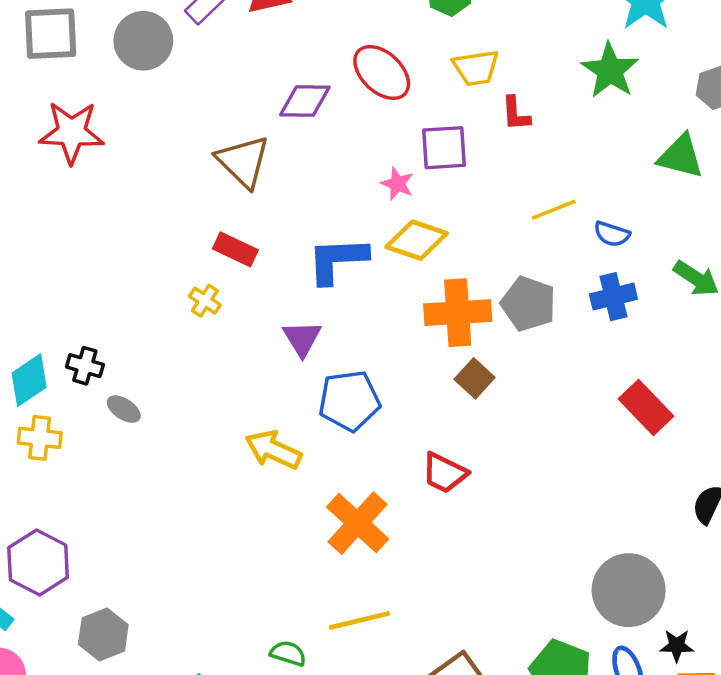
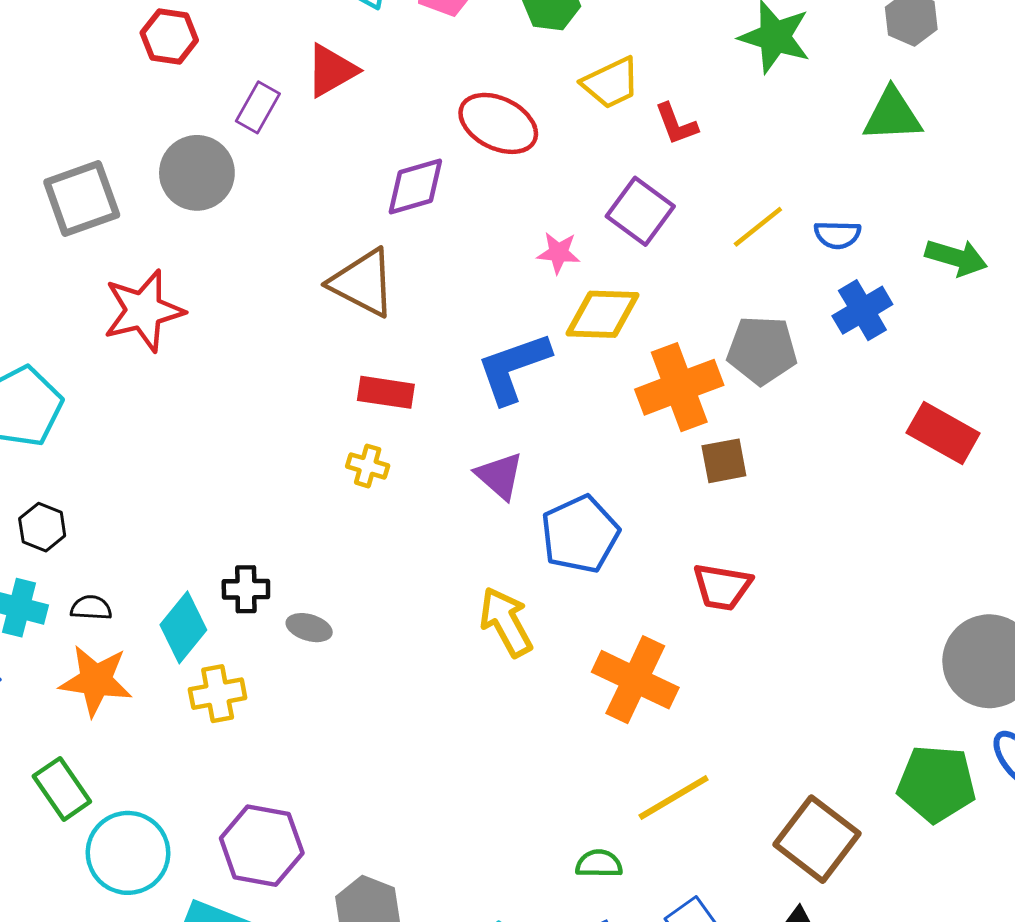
purple square: (444, 148) -> (640, 211), moved, turned -33
brown square: (475, 378) -> (724, 461), turned -36
yellow arrow: (273, 450) -> (506, 622), turned 54

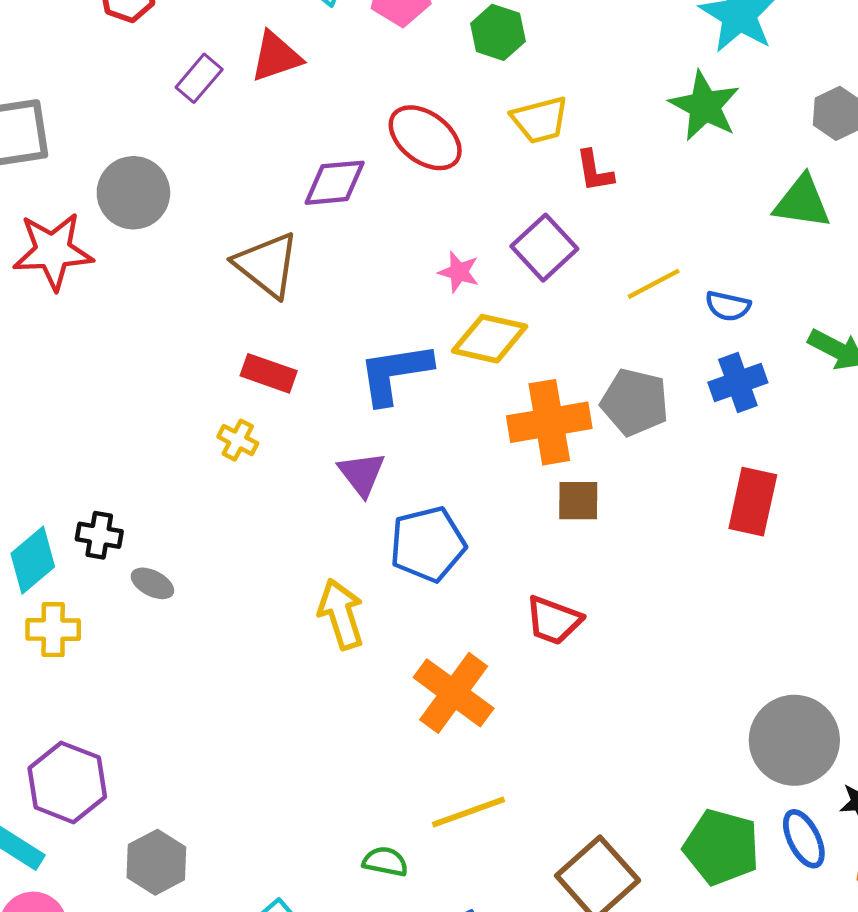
gray circle: (197, 173) -> (133, 193), moved
red rectangle: (943, 433) -> (753, 502), moved, turned 62

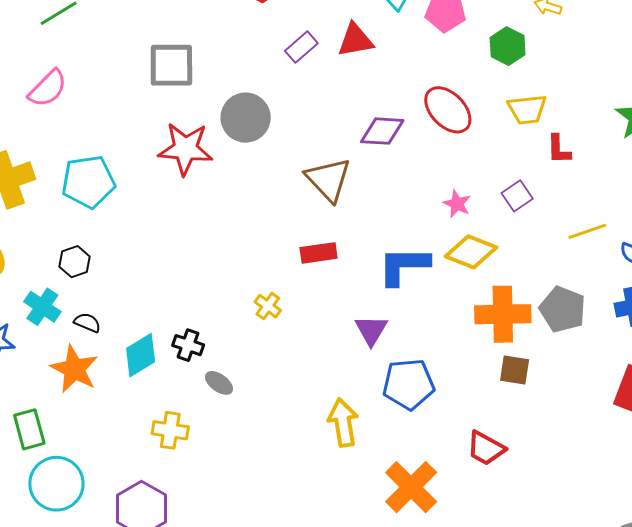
purple square: (544, 248) -> (517, 196), size x0.7
red rectangle: (269, 373) -> (319, 253), turned -36
yellow cross: (238, 440) -> (268, 306), moved
yellow cross: (53, 630) -> (170, 430), moved

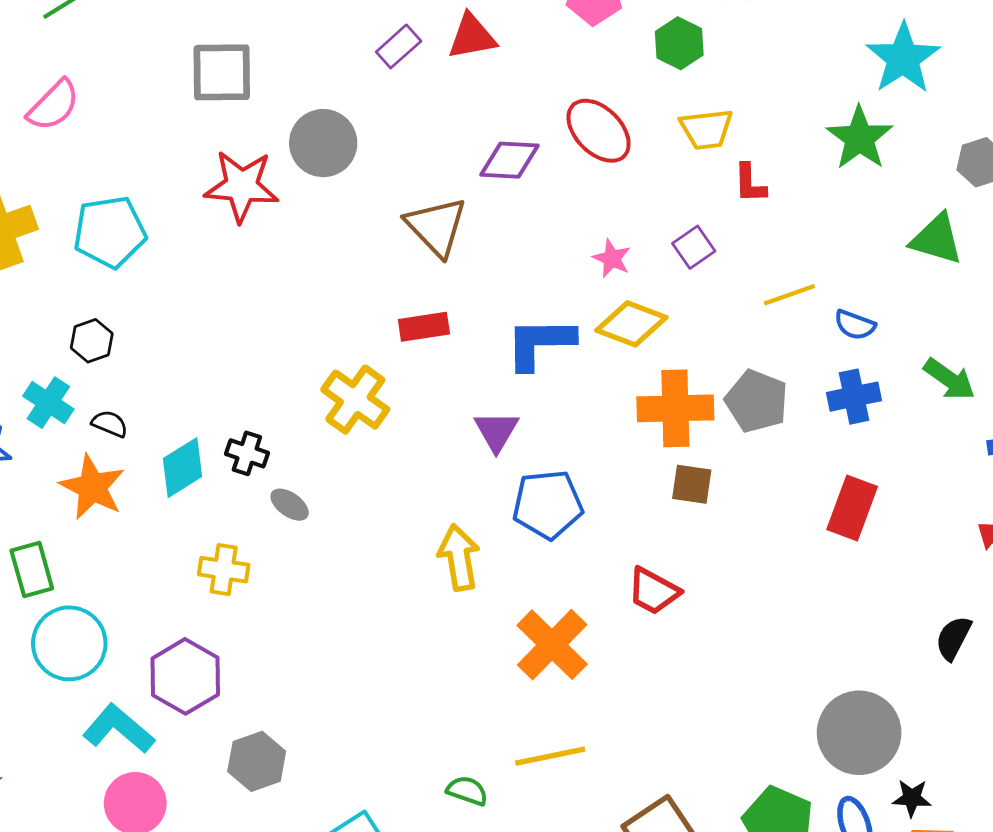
yellow cross: (268, 306) -> (355, 400), size x1.8

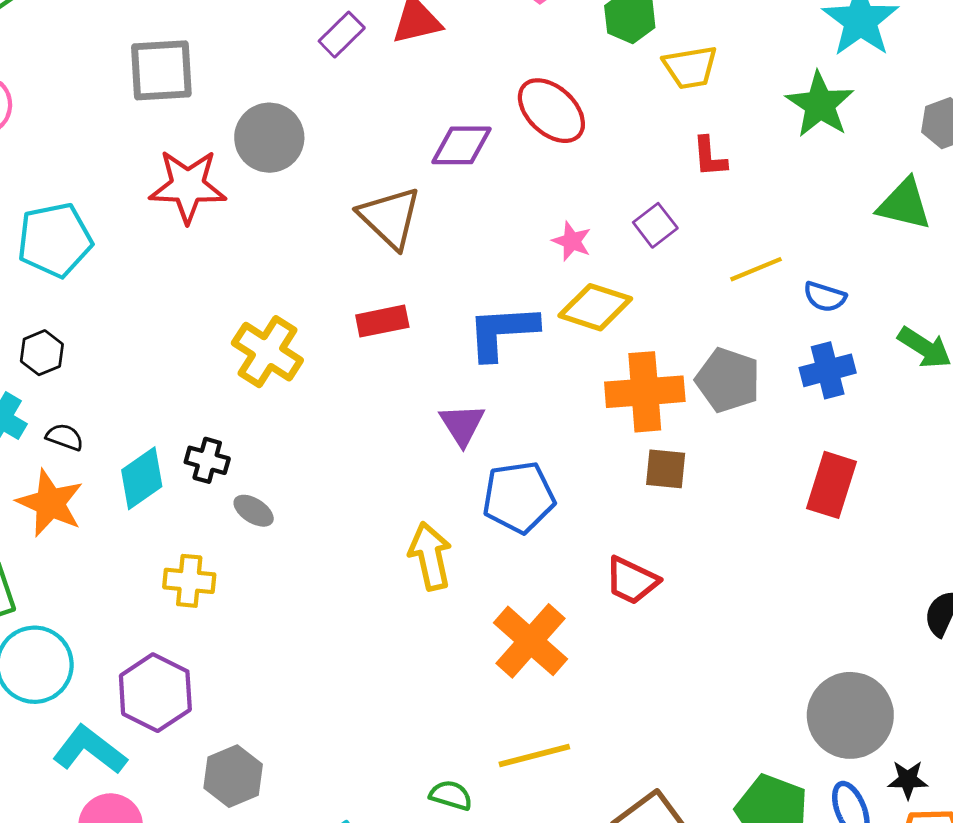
yellow trapezoid: (706, 129) -> (690, 67), moved
yellow cross: (355, 400) -> (267, 352), moved

